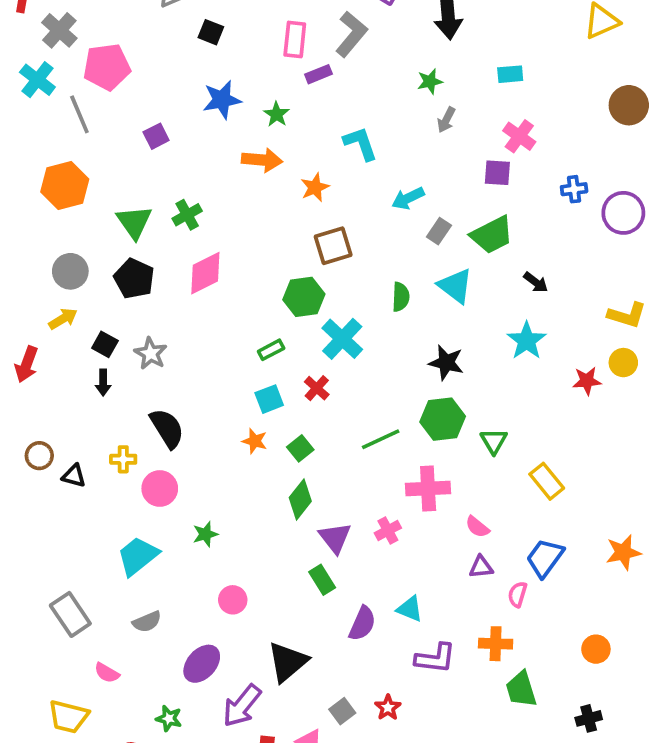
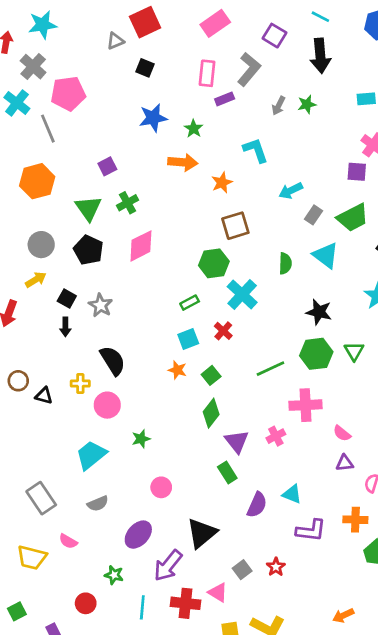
gray arrow: (446, 120) -> (279, 106), moved
purple square: (156, 136) -> (107, 166), moved
green triangle: (494, 441) -> (354, 351), moved
yellow trapezoid: (68, 717) -> (32, 557), moved

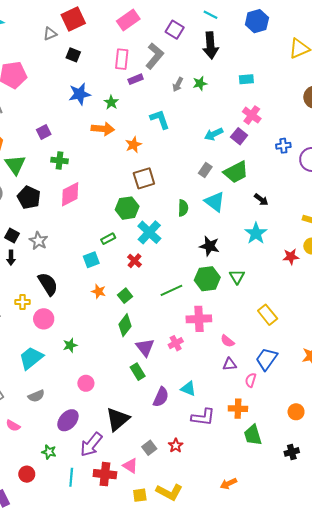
purple square: (357, 172) -> (239, 136), turned 35
cyan arrow: (291, 191) -> (214, 134), moved
green cross: (127, 203) -> (60, 160), turned 35
green triangle: (88, 208) -> (15, 165), moved
cyan square: (188, 339) -> (91, 260), moved

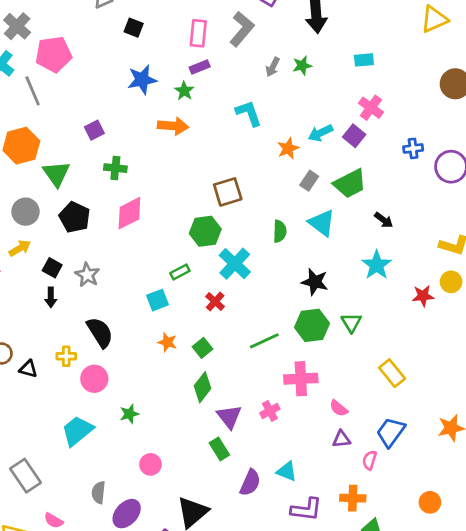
purple rectangle: (136, 79) -> (200, 67), moved
orange star: (133, 145) -> (288, 148), moved
gray semicircle: (36, 396) -> (99, 492), moved, turned 119

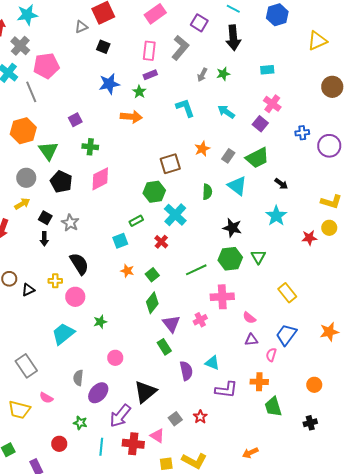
cyan arrow: (320, 133) -> (226, 112), moved, turned 60
orange star: (288, 148) -> (202, 149), moved
black triangle: (28, 369) -> (28, 290), turned -40
purple semicircle: (250, 483) -> (186, 371), turned -36

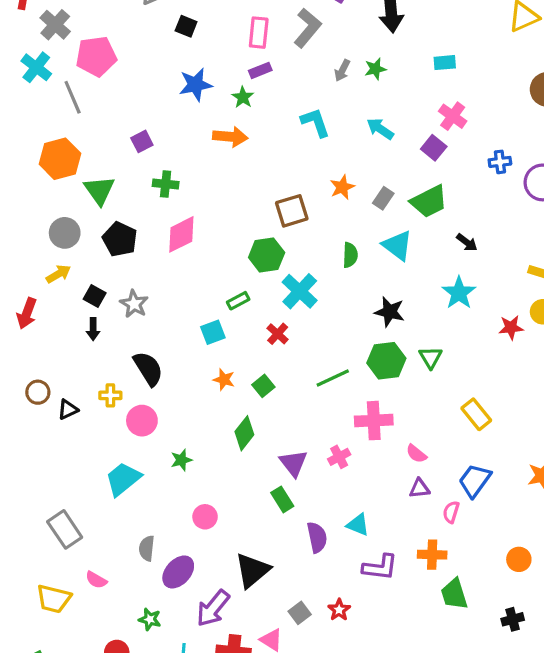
green diamond: (152, 303) -> (244, 433), moved

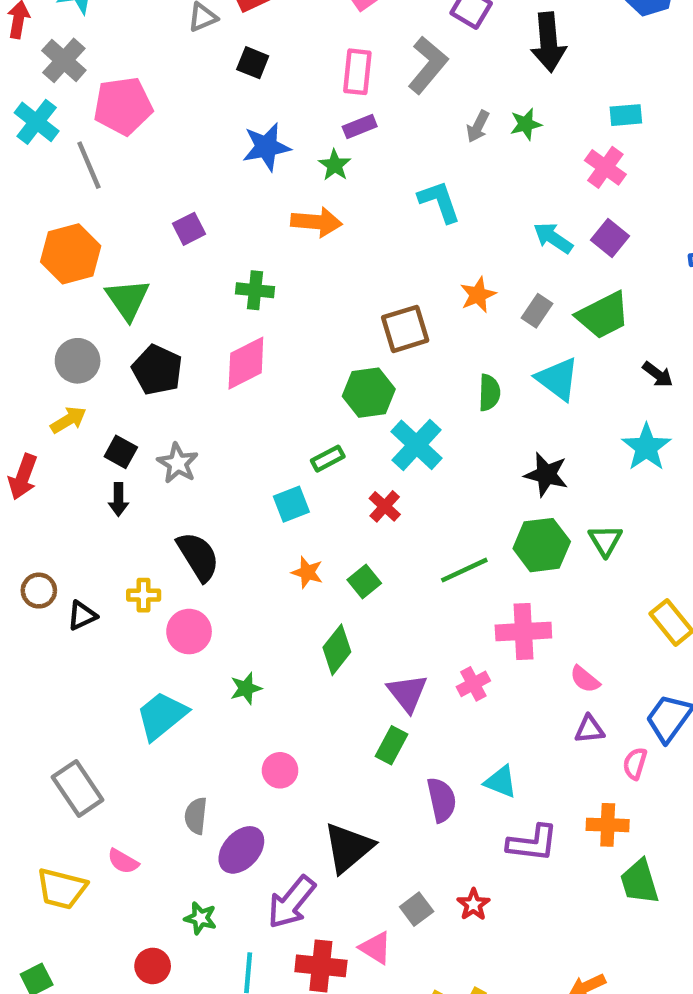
pink cross: (453, 116) -> (605, 167), moved
cyan arrow: (380, 129) -> (553, 238), moved
green cross: (166, 184) -> (255, 290), moved
green rectangle: (282, 499) -> (392, 745), turned 60

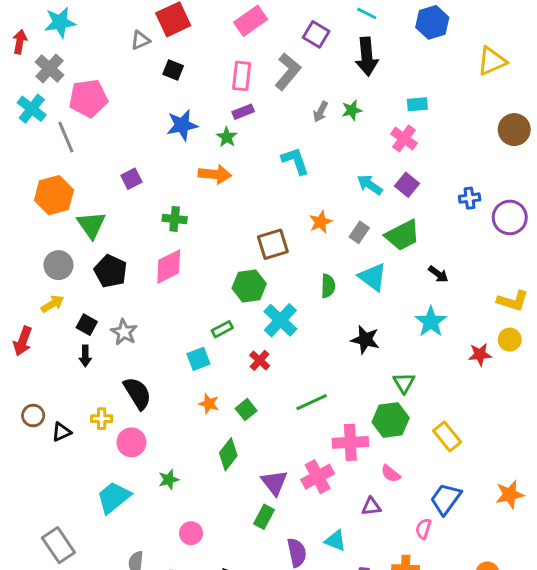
green hexagon: (542, 545) -> (391, 420), moved
pink cross: (473, 684) -> (318, 477), size x1.5
purple triangle: (589, 729) -> (371, 506), moved

